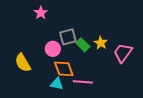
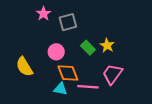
gray square: (68, 37) -> (68, 22), moved
pink trapezoid: (123, 53) -> (112, 74), moved

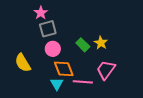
gray square: (68, 22) -> (48, 29), moved
cyan triangle: (60, 89) -> (57, 84), turned 48

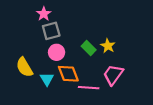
cyan triangle: (57, 84) -> (47, 79), moved

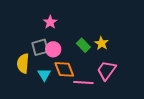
pink star: (44, 14) -> (50, 22), moved
gray square: (51, 31) -> (40, 47), moved
yellow semicircle: (24, 67) -> (23, 63), turned 36

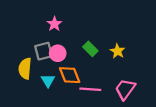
yellow star: (101, 43) -> (118, 51), moved
pink trapezoid: (107, 70) -> (125, 89), moved

